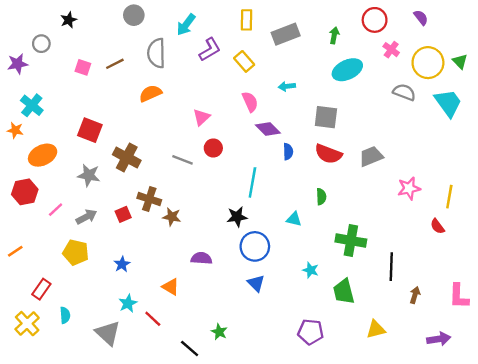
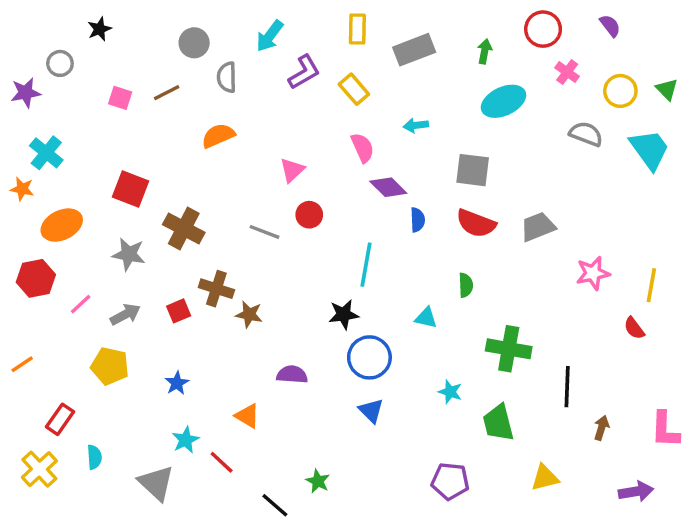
gray circle: (134, 15) -> (194, 43), moved
gray semicircle: (156, 53) -> (227, 77), size x0.7
yellow circle: (428, 63) -> (620, 91), size x0.7

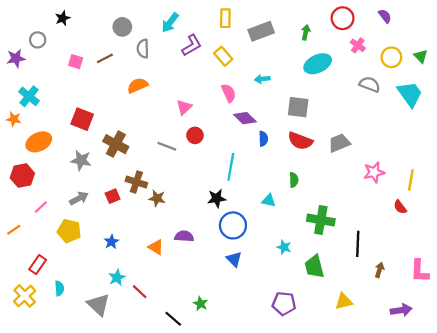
pink line: (81, 304) -> (41, 207), moved
orange triangle: (247, 416) -> (156, 247), moved

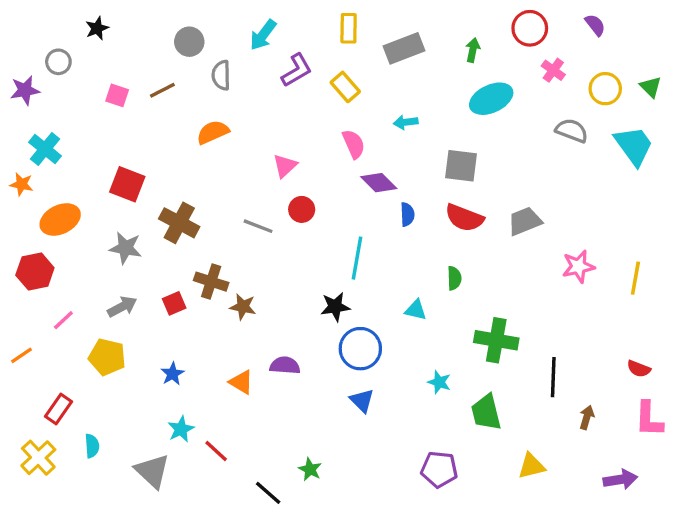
red semicircle: (400, 207) -> (639, 369), moved, turned -32

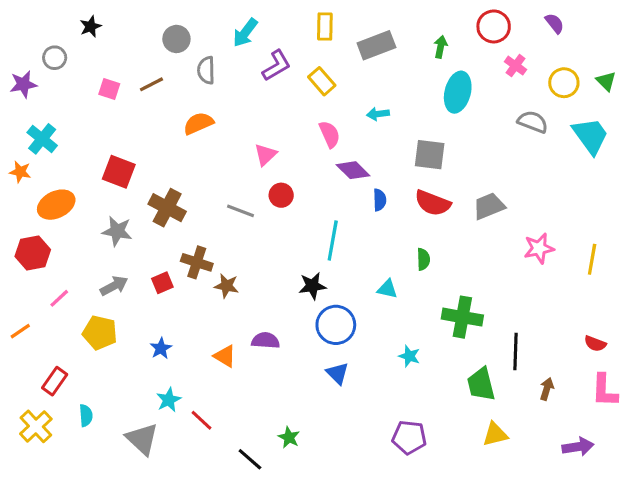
cyan ellipse: (491, 99) -> (458, 92), turned -51
green trapezoid: (486, 412) -> (481, 384), moved

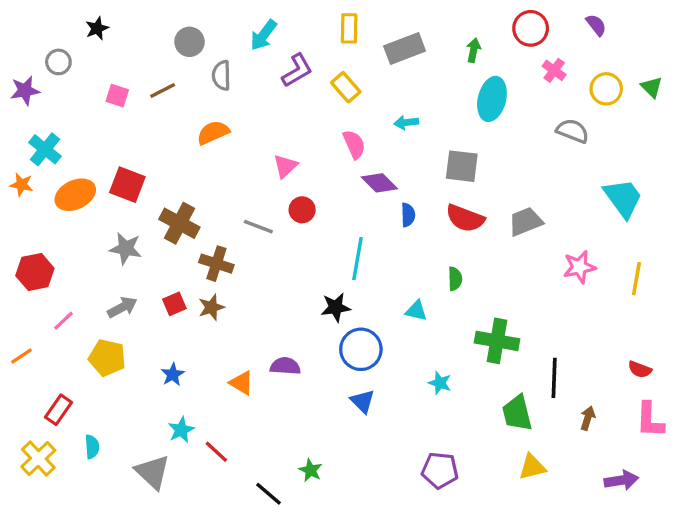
cyan trapezoid: (590, 136) -> (623, 198), moved
orange ellipse: (56, 205) -> (75, 195), moved
brown cross: (197, 262) -> (216, 264), moved
brown star: (226, 286) -> (211, 307), moved, turned -30

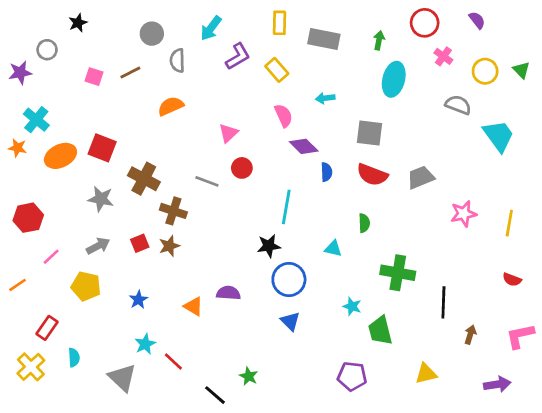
gray rectangle: (405, 49) -> (324, 39), turned 32
cyan trapezoid: (623, 198) -> (499, 136), moved
red semicircle: (640, 369) -> (512, 280), moved
green trapezoid: (517, 413) -> (380, 331), moved
pink L-shape: (650, 420) -> (520, 336), turned 76

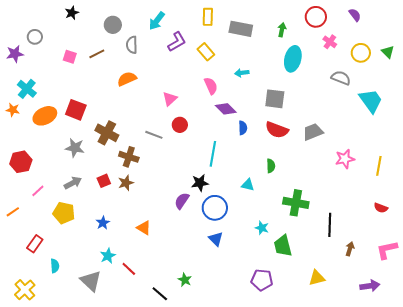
black star: (78, 23) -> (72, 13), moved
purple semicircle: (228, 293) -> (182, 201), moved, turned -60
yellow cross: (31, 367) -> (25, 290), moved

